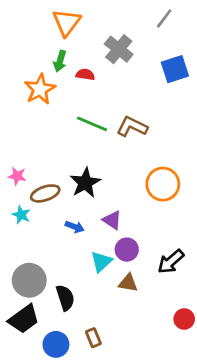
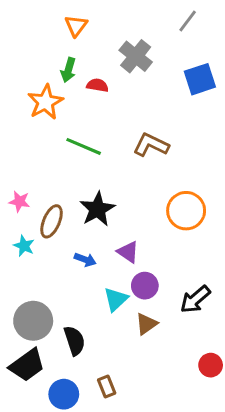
orange triangle: (67, 22) -> (76, 26), size x0.7
green line: (92, 124) -> (84, 146), moved
brown ellipse: (45, 193) -> (52, 221), turned -48
brown triangle: (128, 283) -> (146, 324), turned -45

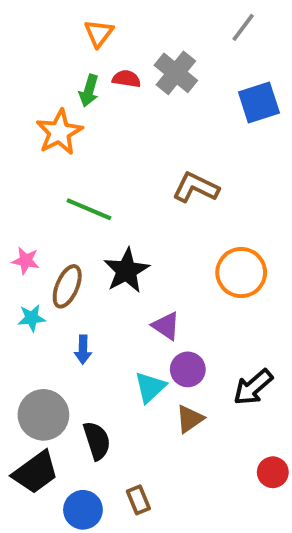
red semicircle: (97, 85) -> (126, 79), moved
green line: (84, 146) -> (89, 209), moved
cyan star: (24, 246) -> (32, 318), turned -30
blue arrow: (85, 260) -> (83, 350), moved, turned 70

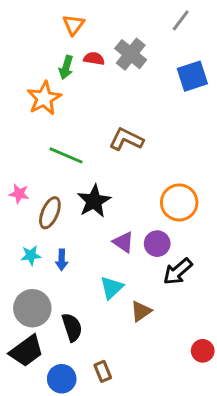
brown L-shape: (196, 188) -> (126, 139), moved
cyan star: (32, 318) -> (31, 255), moved
purple circle: (188, 369) -> (157, 244), moved
black arrow: (253, 387) -> (178, 272), moved

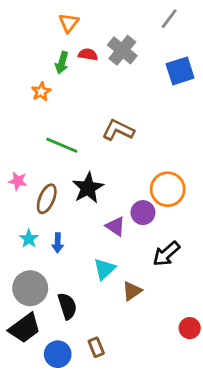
orange star: (44, 98) -> (41, 92), size x0.6
purple circle: (157, 244) -> (143, 213), moved
cyan star: (31, 255) -> (29, 239), turned -30

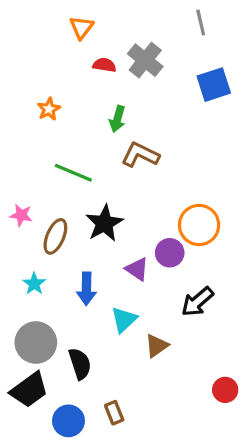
gray line: (169, 19) -> (201, 23), turned -50
green arrow: (62, 63) -> (117, 119), moved
blue arrow: (58, 243) -> (86, 289), moved, size x1.4

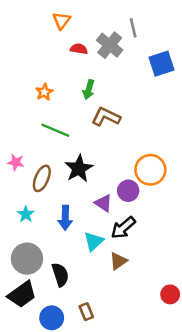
gray line: (201, 23) -> (133, 28), moved
orange star: (49, 109) -> (44, 92), moved
black arrow: (197, 302) -> (123, 228), moved

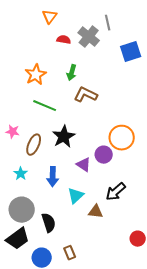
orange star: (44, 92) -> (36, 75), size x1.5
black arrow: (123, 228) -> (116, 192), moved
brown triangle: (118, 261) -> (96, 212), turned 42

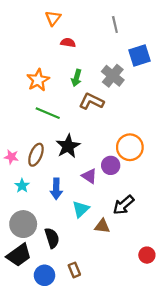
gray cross: (89, 37) -> (113, 76), moved
pink star: (13, 132) -> (11, 157), moved

